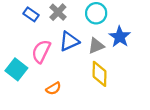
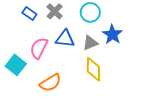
blue triangle: (69, 41) -> (65, 39), turned 30
orange semicircle: (53, 88) -> (50, 83), size x1.5

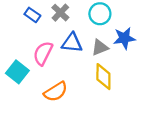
blue star: (112, 34) -> (124, 38), turned 30

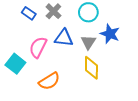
blue star: (124, 38) -> (110, 34), turned 30
gray triangle: (100, 47) -> (88, 42), turned -35

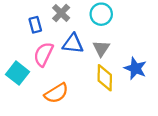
blue rectangle: (29, 13) -> (35, 25), moved, turned 40
blue star: (110, 34) -> (135, 68), moved

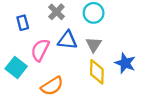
blue rectangle: (35, 25) -> (23, 23), moved

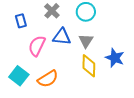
cyan square: (16, 67) -> (19, 76), moved

